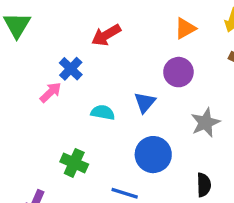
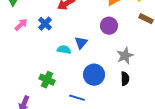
pink arrow: (51, 92) -> (21, 25), moved
blue triangle: (145, 102) -> (81, 43), moved
black semicircle: (204, 185) -> (125, 79), moved

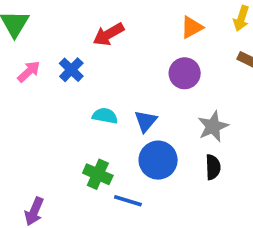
blue triangle: (81, 43) -> (146, 121), moved
green cross: (47, 80) -> (98, 174), moved

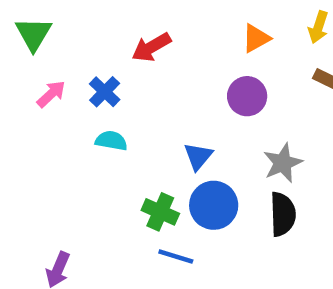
cyan semicircle: (105, 116) -> (111, 141), moved
black semicircle: (213, 167) -> (283, 214), size x1.4
green cross: (98, 174) -> (160, 212), moved

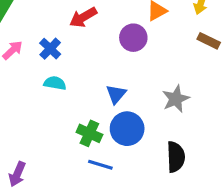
purple circle: (247, 96) -> (133, 38), moved
black semicircle: (283, 214) -> (176, 157), moved

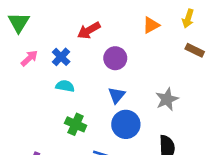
purple circle: (133, 38) -> (115, 58), moved
green cross: (89, 133) -> (76, 124), moved

